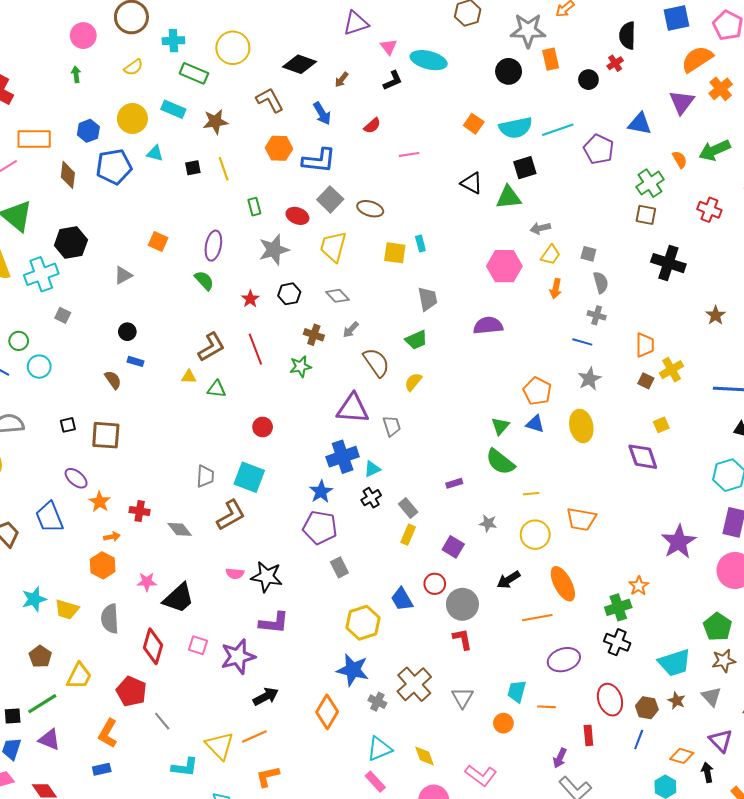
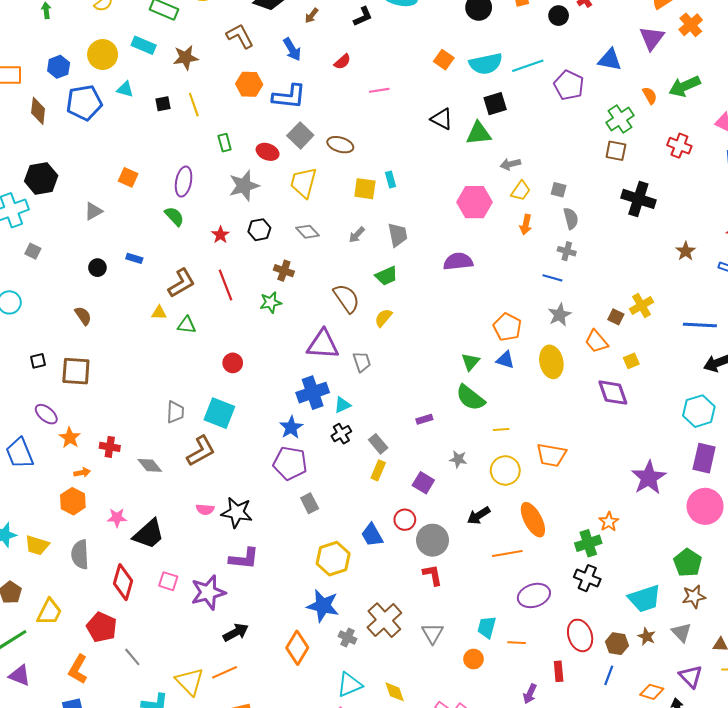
gray arrow: (351, 330) -> (357, 235), moved
orange trapezoid: (645, 345) -> (596, 341), moved, turned 140
blue rectangle: (136, 361) -> (134, 258), moved

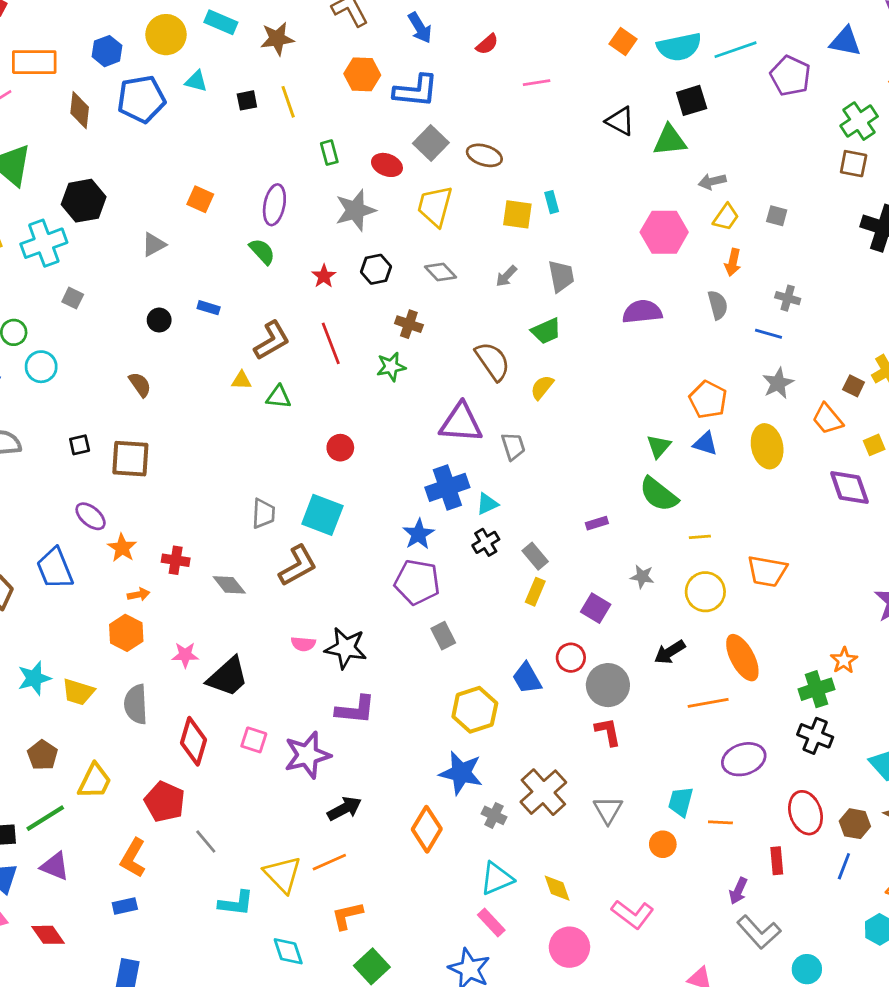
gray semicircle: (571, 218) -> (718, 305), moved

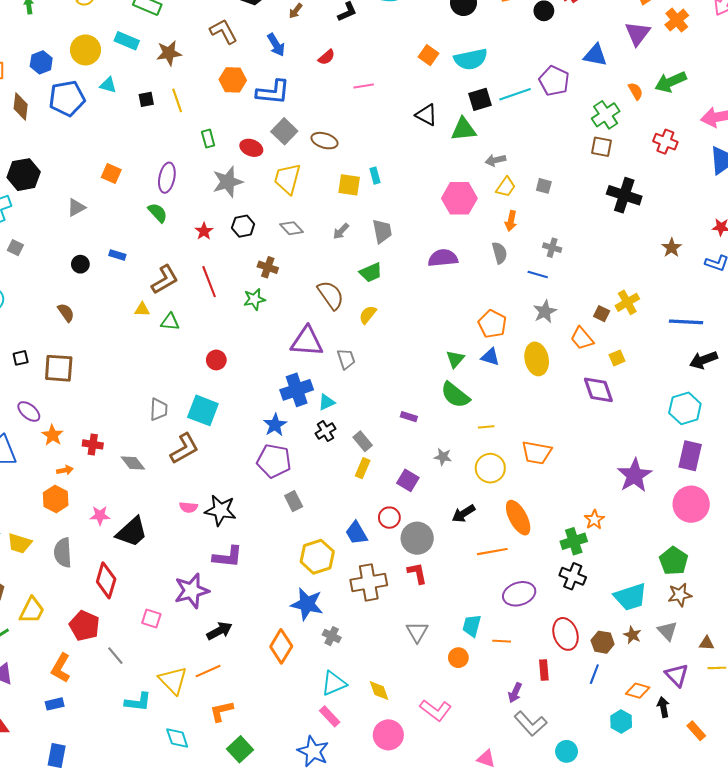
cyan line: (736, 50) -> (515, 94), moved
purple rectangle: (597, 523) -> (409, 417), turned 35
pink square: (254, 740) -> (151, 619), moved
brown cross: (543, 792) -> (369, 582), moved, turned 32

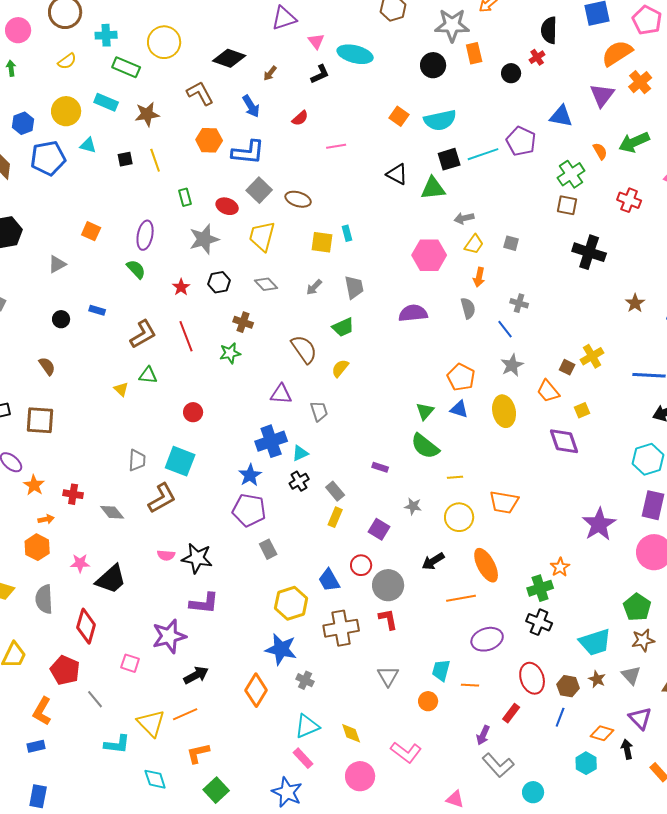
blue line: (538, 274) -> (505, 329), turned 36
yellow triangle: (142, 310) -> (121, 389), moved, turned 42
purple triangle: (307, 341) -> (281, 394), size x0.7
red rectangle: (544, 670) -> (511, 713), turned 42

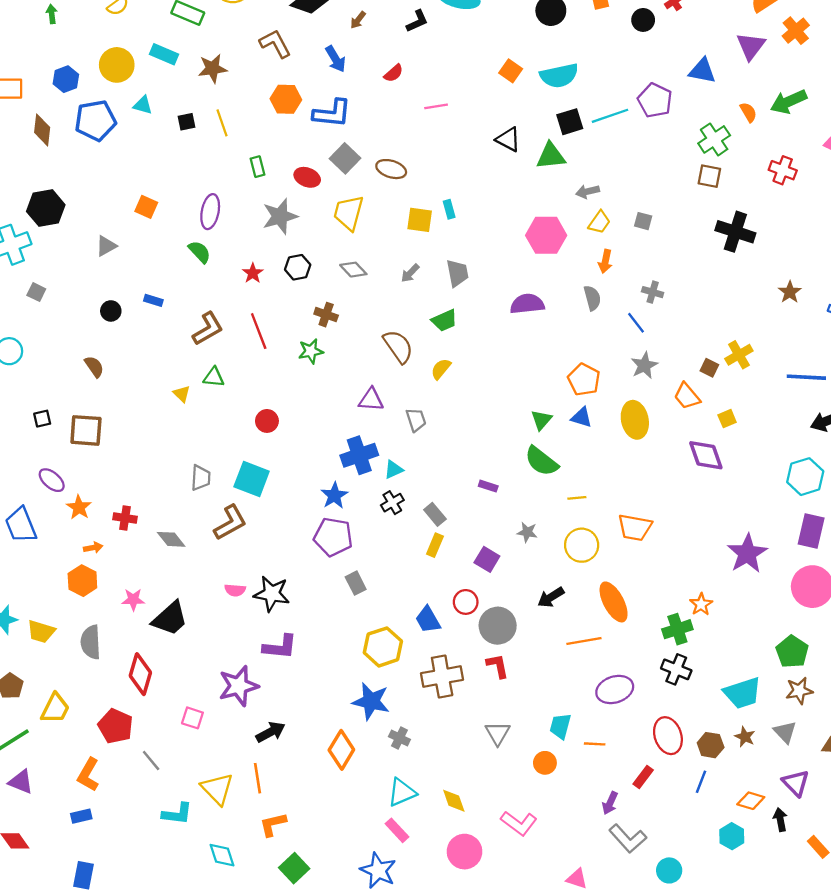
orange line: (185, 714) -> (257, 778), turned -75

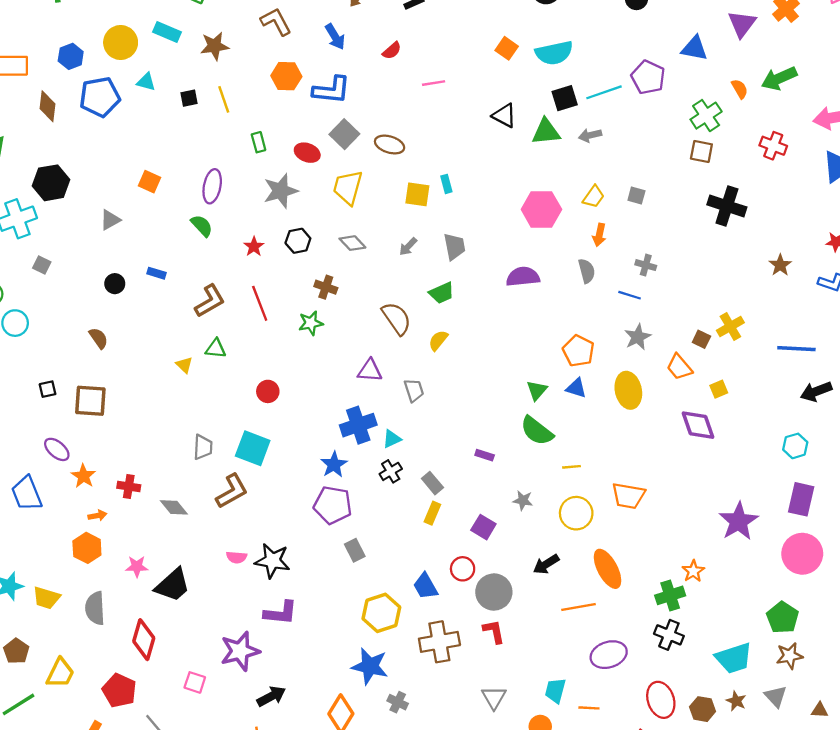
gray arrow: (588, 191) -> (590, 135), moved
blue line: (636, 323) -> (630, 295), turned -35
cyan hexagon: (805, 477) -> (795, 446), size x0.7

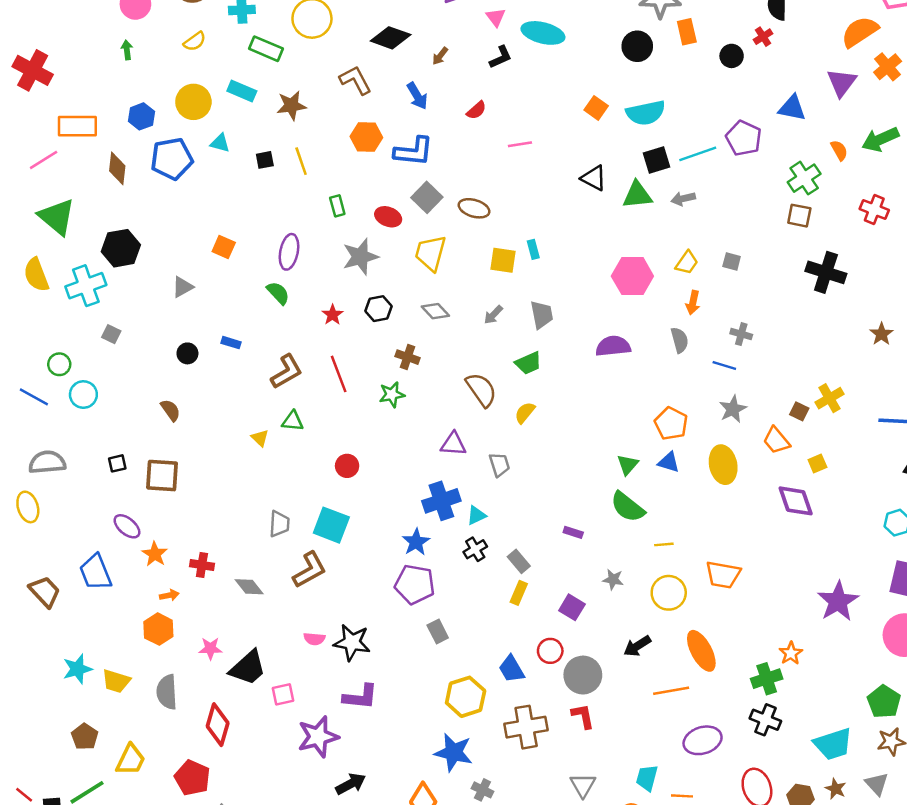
pink square: (195, 682) -> (283, 694), moved, turned -30

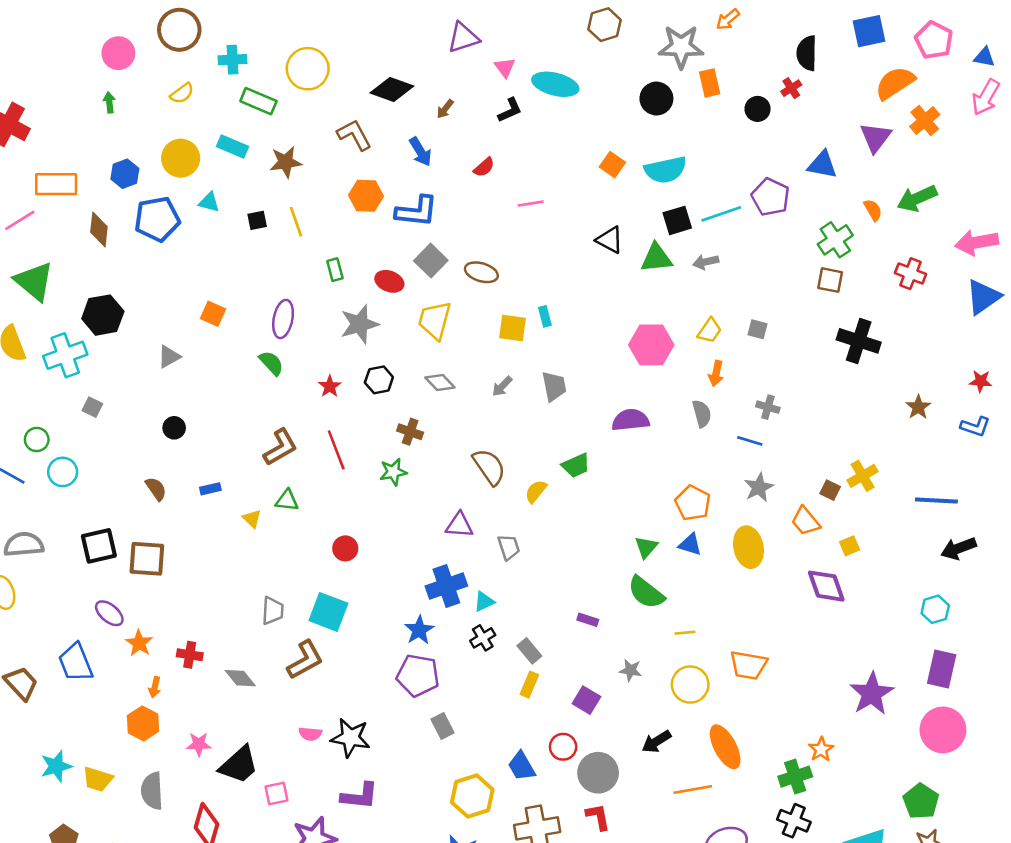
blue rectangle: (231, 343) -> (210, 489), moved, turned -30
green trapezoid: (528, 363) -> (576, 465), moved
black square: (117, 463) -> (99, 546), size x1.8
orange arrow: (169, 595) -> (155, 687), turned 114

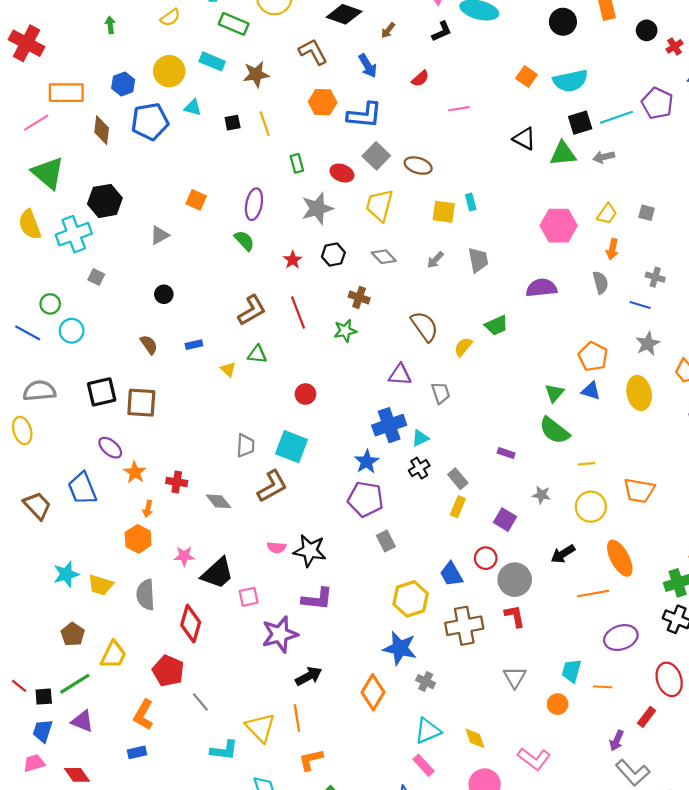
red cross: (791, 88) -> (675, 46), moved

